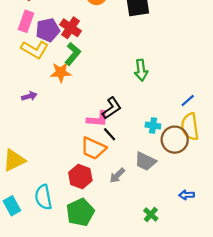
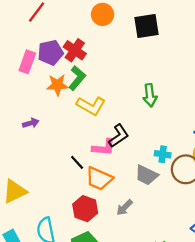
pink rectangle: (26, 21) -> (27, 62), moved
yellow L-shape: (35, 50) -> (91, 106), moved
orange star: (61, 72) -> (57, 85), moved
black line: (110, 134) -> (77, 162), moved
gray trapezoid: (145, 161) -> (146, 175), moved

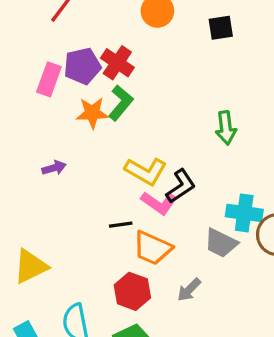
black square: (146, 26) -> (221, 28), size x0.7
yellow L-shape: (91, 106) -> (146, 171), moved
pink L-shape: (104, 147) -> (159, 203), turned 30
cyan cross: (163, 154) -> (244, 213), size x1.5
black line: (77, 162) -> (121, 225), turned -56

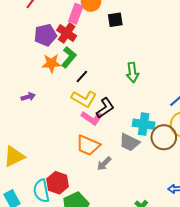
black square: (221, 28) -> (115, 20), moved
pink rectangle: (49, 79) -> (76, 14), moved
black line: (121, 225) -> (82, 77), moved, turned -40
gray arrow: (189, 290) -> (104, 164), moved
red hexagon: (132, 291) -> (58, 183), moved

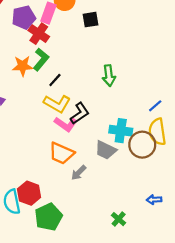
purple pentagon: (45, 35) -> (24, 17), moved

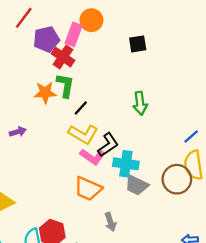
black square: (91, 20) -> (138, 44), moved
green L-shape: (41, 59) -> (65, 85), turned -30
cyan cross: (121, 131) -> (126, 164), moved
gray arrow: (79, 173) -> (110, 222), moved, turned -63

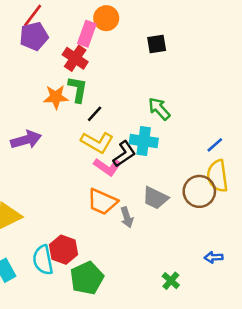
purple pentagon: (46, 39) -> (34, 36), moved
green arrow: (140, 103) -> (159, 109), turned 145
purple arrow: (18, 132) -> (26, 140), size x1.6
cyan cross: (126, 164) -> (144, 141), moved
gray arrow: (110, 222) -> (127, 217), moved

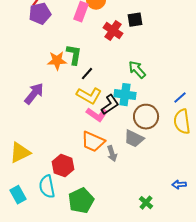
red cross: (75, 58) -> (113, 31), moved
purple arrow: (26, 140) -> (34, 94), turned -35
brown circle: (199, 191) -> (146, 117), moved
red hexagon: (64, 250) -> (63, 166), moved

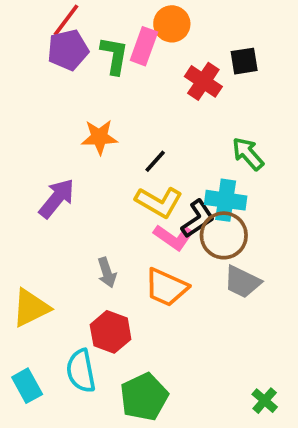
green L-shape: (74, 55) -> (114, 55), moved
brown circle: (146, 117) -> (224, 235), moved
gray arrow: (112, 154) -> (107, 273), moved

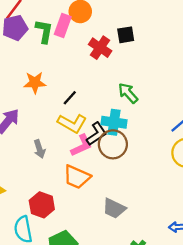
pink L-shape: (174, 237) -> (81, 146), turned -60
gray arrow: (107, 273) -> (39, 149), moved
gray trapezoid: (242, 282) -> (114, 208), moved

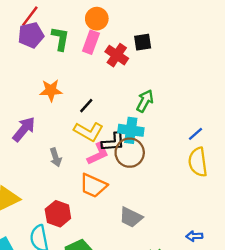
pink rectangle: (63, 25) -> (91, 42), moved
green arrow: (128, 93) -> (145, 101), turned 70
black L-shape: (97, 134) -> (113, 142), turned 30

